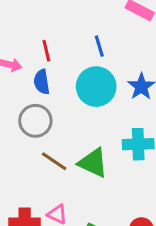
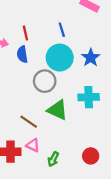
gray circle: (35, 121) -> (45, 81), moved
brown line: (54, 161) -> (29, 122), moved

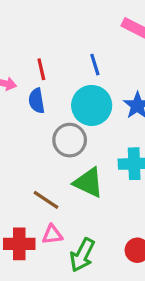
pink triangle: (33, 145) -> (52, 235), turned -32
green arrow: (53, 159) -> (82, 255), size x1.5

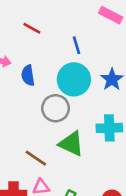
red line: (41, 69) -> (32, 28), moved, turned -48

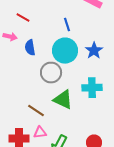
red line: (32, 28) -> (23, 18), moved

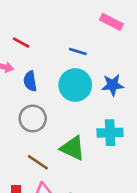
blue line: (67, 25) -> (78, 52), turned -56
blue star: (94, 51) -> (113, 85), turned 30
gray circle: (51, 73) -> (33, 119), moved

